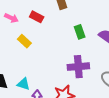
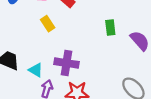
purple cross: (78, 67) -> (66, 63), moved

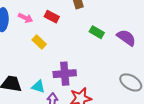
green rectangle: (110, 28) -> (97, 32), turned -40

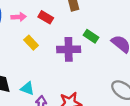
pink arrow: (25, 18) -> (19, 17), turned -32
purple cross: (65, 74) -> (69, 49), moved

